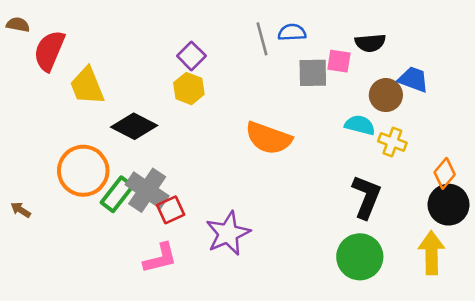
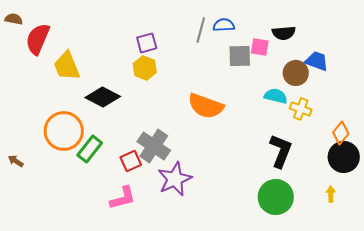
gray line: (262, 39) -> (201, 30), turned 30
purple square: (191, 56) -> (147, 43), turned 30
gray cross: (147, 190) -> (154, 146), moved
yellow arrow: (432, 253) -> (331, 194), size x0.5

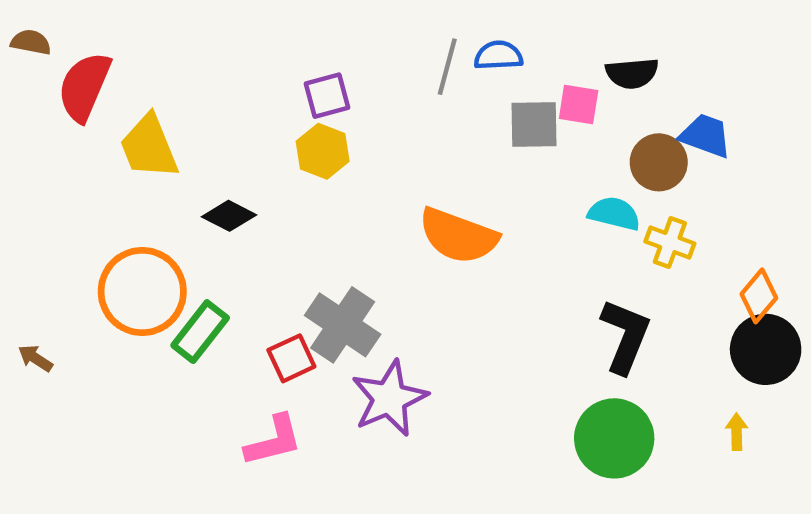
black diamond: (103, 97) -> (229, 216), size x0.7

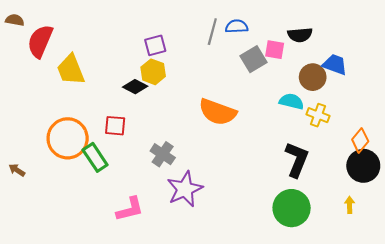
gray square: (534, 125) -> (253, 59), turned -30
black diamond: (229, 216) -> (135, 87), moved
gray cross: (343, 325) -> (163, 154), size x0.7
green rectangle: (200, 332) -> (95, 157), turned -72
red square: (291, 358) -> (115, 126), moved, turned 30

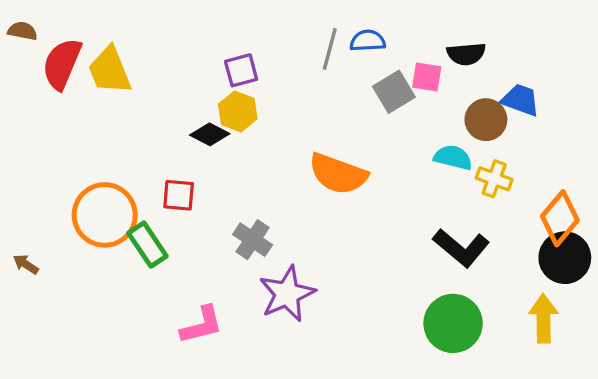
yellow trapezoid: (71, 70) -> (110, 70), moved
orange diamond: (360, 140) -> (560, 218), size x1.4
black L-shape: (297, 159) -> (461, 248), turned 108
yellow arrow: (350, 205) -> (543, 318), size x1.8

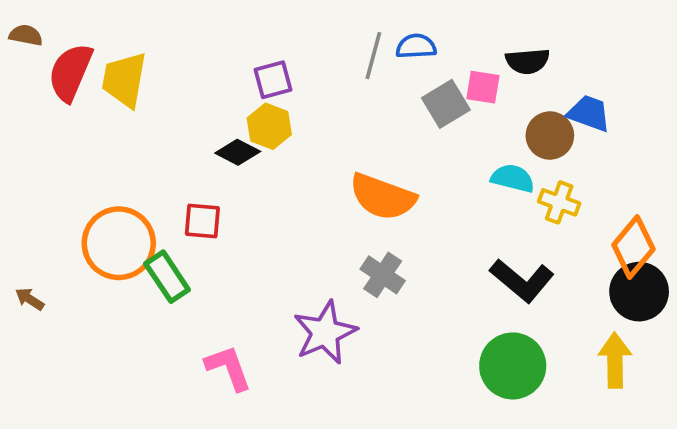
yellow trapezoid: (110, 70) -> (124, 80), turned 32
gray cross: (253, 240) -> (383, 275), moved
pink L-shape: (202, 325) -> (228, 368), turned -96

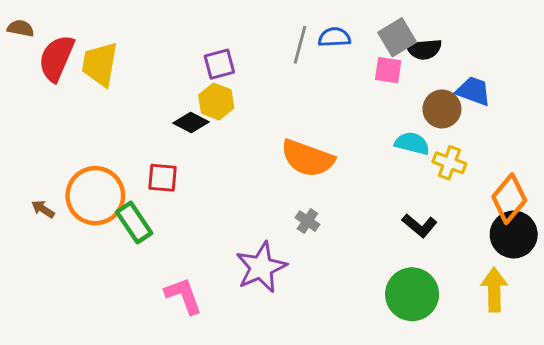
gray square: (446, 104) -> (397, 37), moved
gray cross: (383, 275) -> (307, 221), size x0.7
black L-shape: (522, 280) -> (420, 226), size x0.7
brown arrow: (30, 299) -> (43, 209), moved

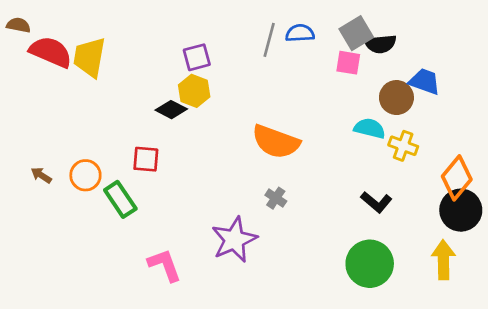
red semicircle: (56, 58) -> (51, 52), turned 90
orange circle: (95, 196) -> (85, 175), size x0.6
brown arrow: (43, 209) -> (41, 175), moved

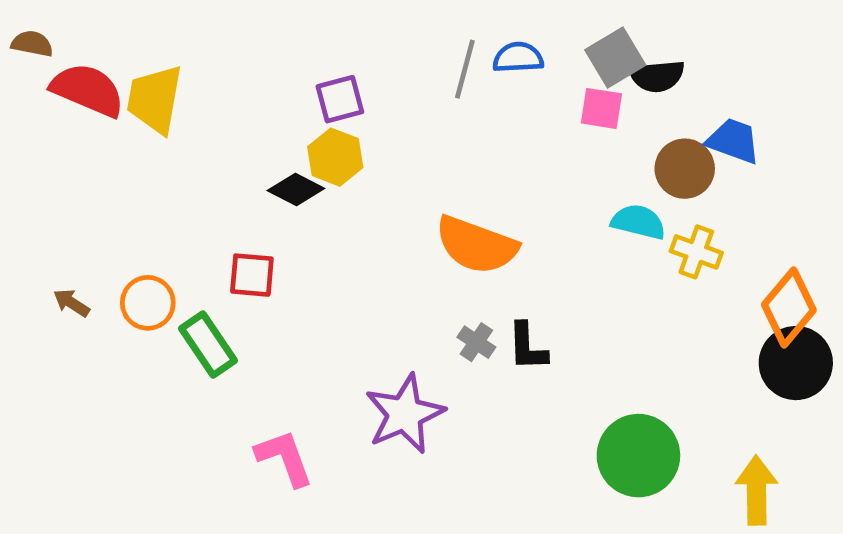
black L-shape: (376, 202) -> (527, 347), moved, turned 48
yellow arrow: (443, 260) -> (756, 490), moved

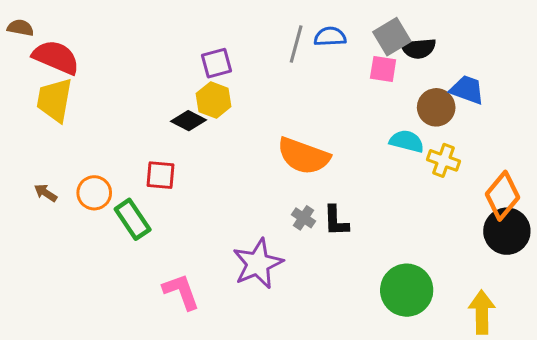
yellow trapezoid: (155, 99) -> (54, 100), moved

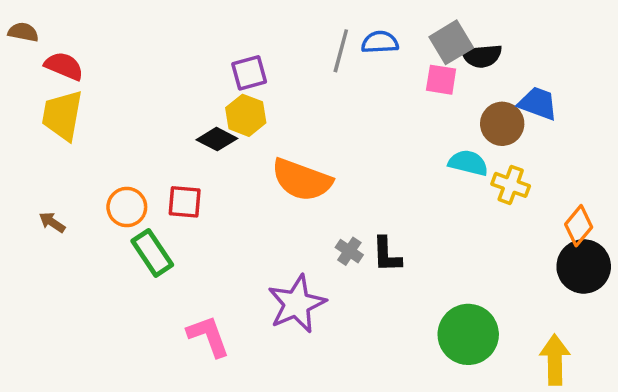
red semicircle: (56, 57) -> (64, 66), size x0.7
orange semicircle: (303, 156) -> (302, 180), moved
orange circle: (94, 193) -> (127, 207), moved
orange diamond: (502, 196) -> (579, 226), size x0.7

